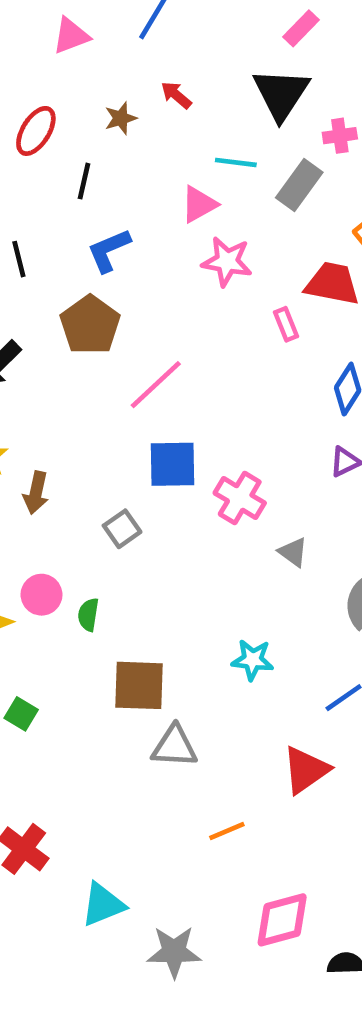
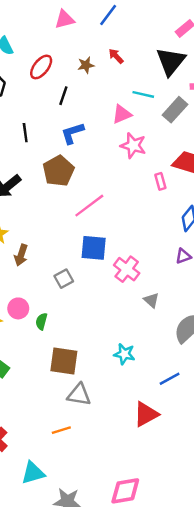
orange line: (227, 831) -> (61, 430), moved

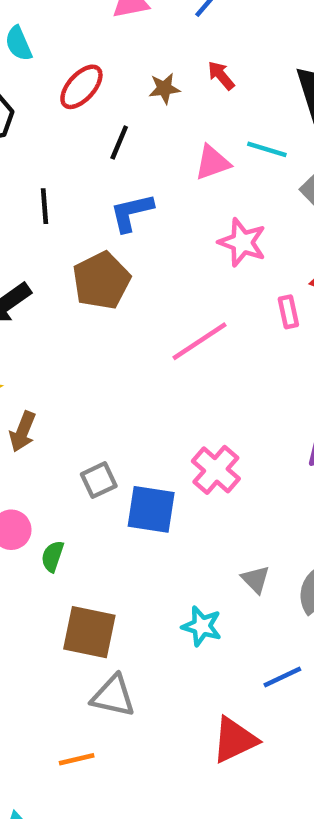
pink triangle: (122, 114) -> (212, 163), moved
pink line: (89, 206) -> (200, 341), moved
blue square: (94, 248) -> (151, 509), moved
gray triangle: (151, 300) -> (256, 579), moved

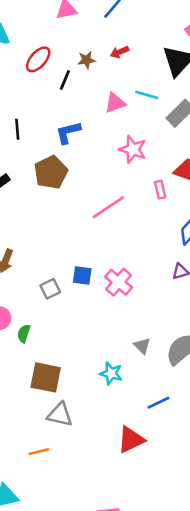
red arrow: (221, 75) -> (120, 52), turned -72
black line: (119, 142) -> (65, 80), moved
blue square: (151, 509) -> (82, 276), moved, size x0.7

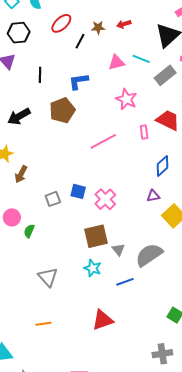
brown square: (46, 377) -> (96, 236), moved, turned -30
blue line: (158, 403) -> (125, 282), moved
gray triangle: (60, 415) -> (48, 277), moved, turned 30
orange line: (39, 452) -> (43, 324), moved

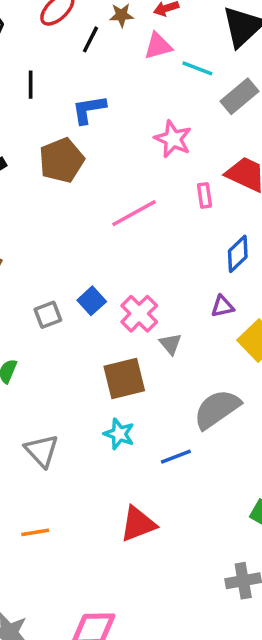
pink triangle: (116, 62) -> (158, 46), moved
black line: (40, 75) -> (31, 85), moved
blue square: (78, 191) -> (92, 301), turned 35
gray triangle: (118, 250) -> (171, 344), moved

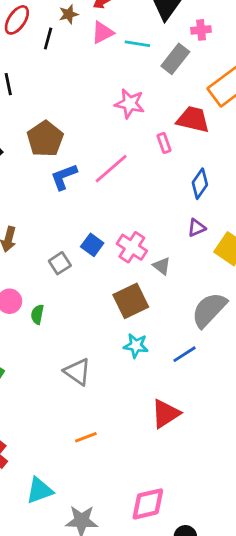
blue L-shape: (89, 109) -> (64, 177), moved

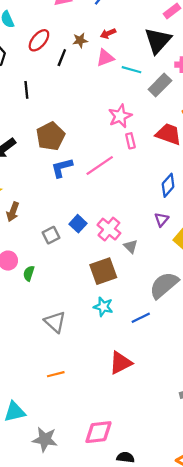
pink star: (130, 104) -> (120, 116), turned 30
pink rectangle: (164, 143) -> (130, 141), moved
purple triangle: (197, 228) -> (161, 220), turned -32

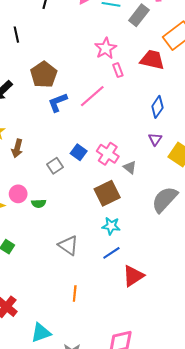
green semicircle: (29, 273) -> (39, 203), turned -104
blue line: (141, 318) -> (111, 253), moved
orange line: (56, 374) -> (75, 293), turned -63

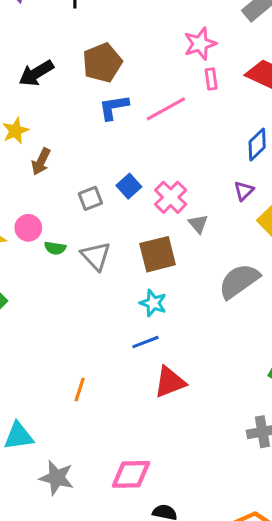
gray triangle: (68, 245) -> (96, 256), moved

